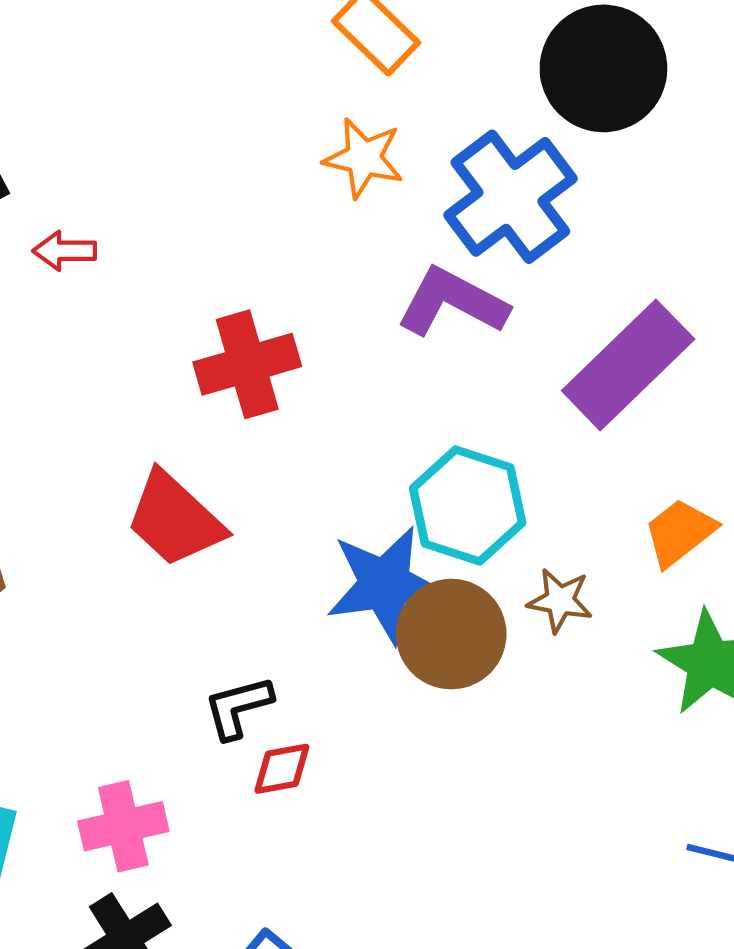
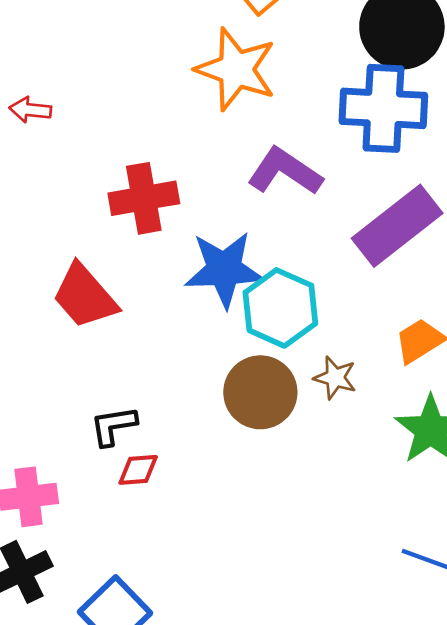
orange star: (364, 158) -> (236, 69), size x1.5
blue cross: (510, 197) -> (383, 108), moved, turned 34
blue star: (385, 584) -> (224, 269), moved

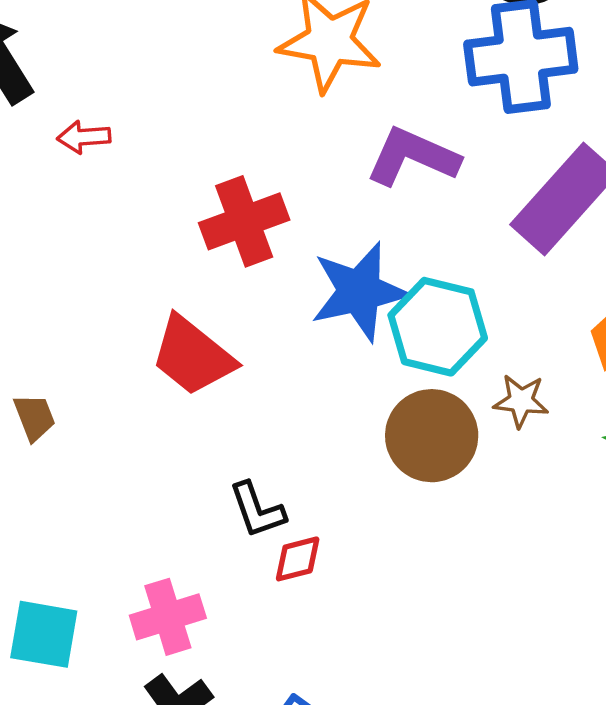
black L-shape: (113, 426) -> (257, 510), turned -90

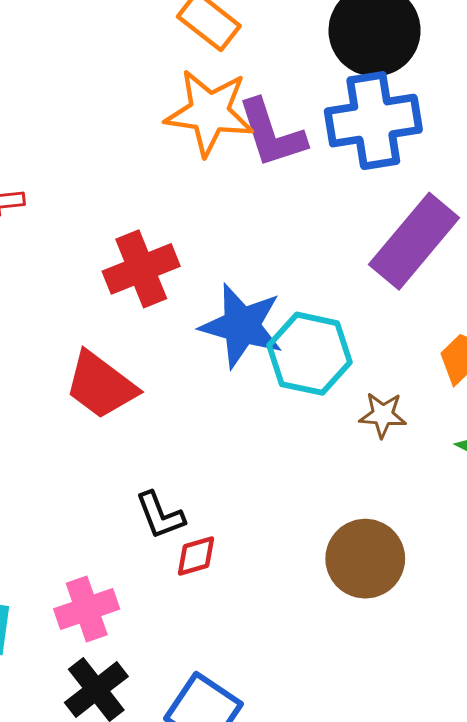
purple L-shape: (413, 157) -> (272, 134), moved, turned -130
blue star: (359, 292) -> (242, 326), turned 30
brown circle: (432, 436) -> (365, 559), moved

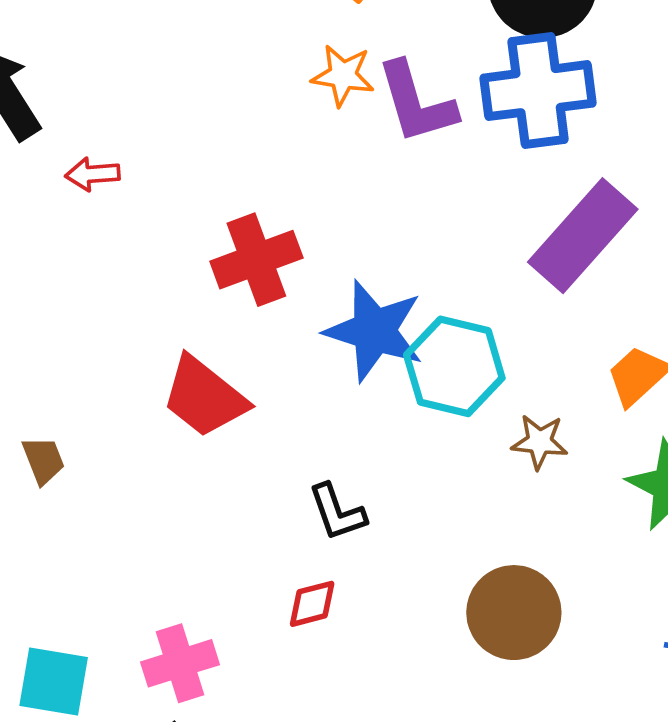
orange star: (209, 112) -> (343, 75), size x0.6
black L-shape: (160, 515) -> (337, 512), moved

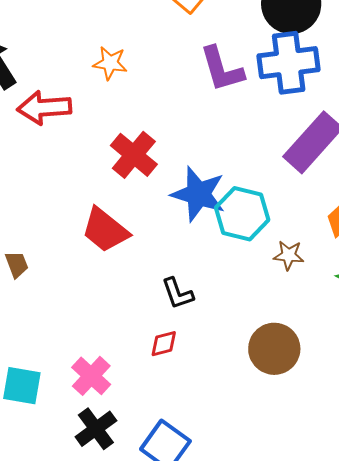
orange star: (343, 75) -> (110, 63), moved
red arrow: (93, 174) -> (44, 108), size x1.8
red cross: (256, 260) -> (134, 155), turned -30
pink cross: (180, 663) -> (91, 376), turned -30

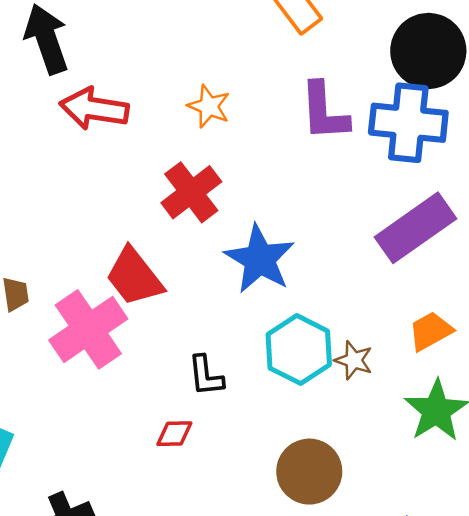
orange star: (110, 63) -> (209, 106), moved
cyan hexagon: (242, 214) -> (299, 350), moved
pink cross: (91, 376) -> (88, 329), moved, size x1.5

